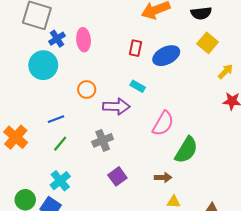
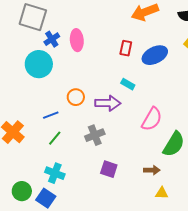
orange circle: (87, 90) -> (76, 97), moved
purple square: (117, 176) -> (109, 169), turned -36
cyan cross: (60, 181) -> (55, 173), turned -30

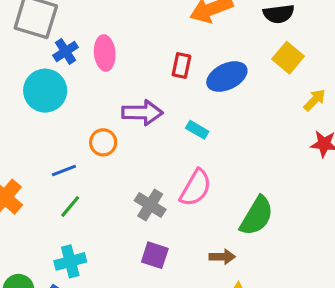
cyan rectangle: (128, 84) -> (197, 130), moved
purple arrow: (108, 103) -> (142, 113), moved
pink semicircle: (152, 119) -> (196, 188), moved
gray cross: (95, 135) -> (150, 205), moved, turned -36
cyan cross: (55, 173) -> (70, 261), turned -36

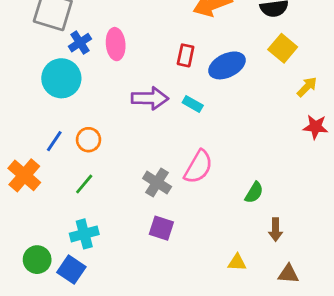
cyan rectangle: (197, 130) -> (193, 104), moved
orange circle: (103, 142) -> (89, 140), moved
blue line: (64, 171) -> (54, 141), moved, turned -35
green semicircle: (257, 216) -> (254, 192), size x0.6
brown arrow: (222, 257) -> (276, 230), moved, turned 90

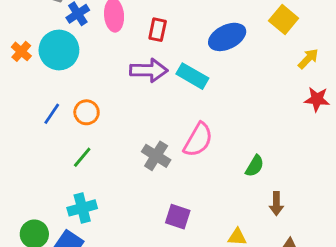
red rectangle: (186, 55) -> (158, 30), moved
cyan rectangle: (193, 104) -> (192, 76), size x1.5
orange cross: (24, 175) -> (21, 51), moved, size x0.6
purple square: (161, 228) -> (178, 217), moved

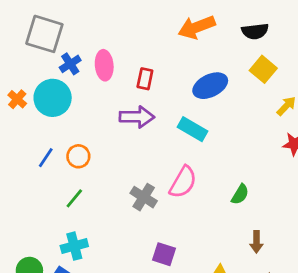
cyan rectangle: (192, 76) -> (193, 129), moved
green semicircle: (255, 166) -> (240, 194), moved

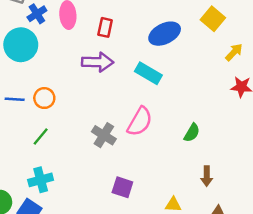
blue line: (46, 158) -> (15, 99), turned 60

